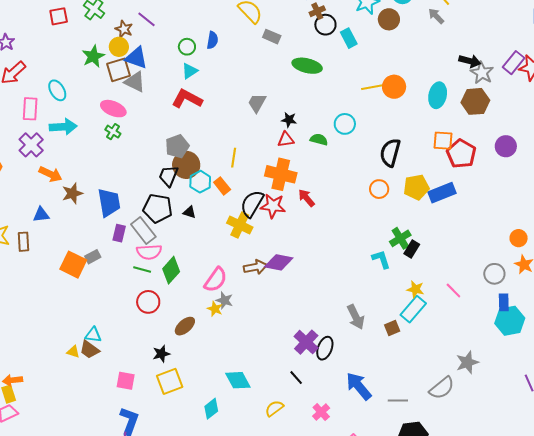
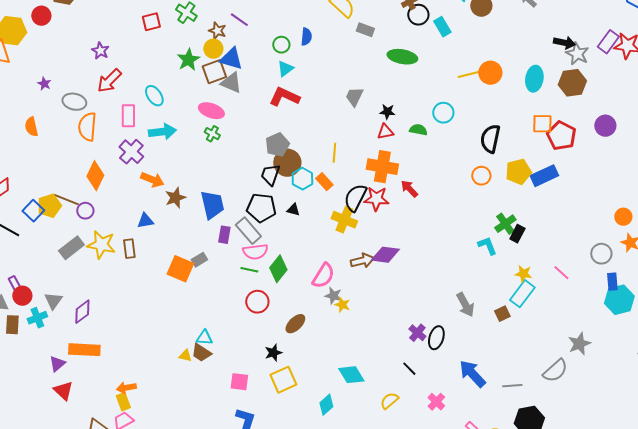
yellow star: (215, 309) -> (342, 305), moved
purple cross: (306, 342) -> (417, 333), size x0.7

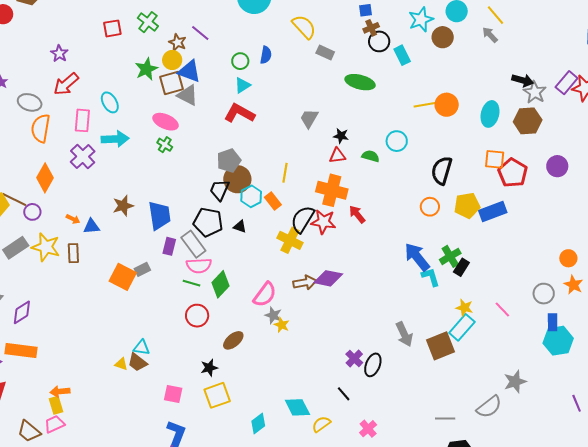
orange arrow: (152, 180) -> (73, 219), moved, size x0.6
brown square: (502, 314) -> (440, 346), size x1.8
blue arrow: (472, 374) -> (417, 257), moved
cyan diamond: (351, 375) -> (297, 407), moved

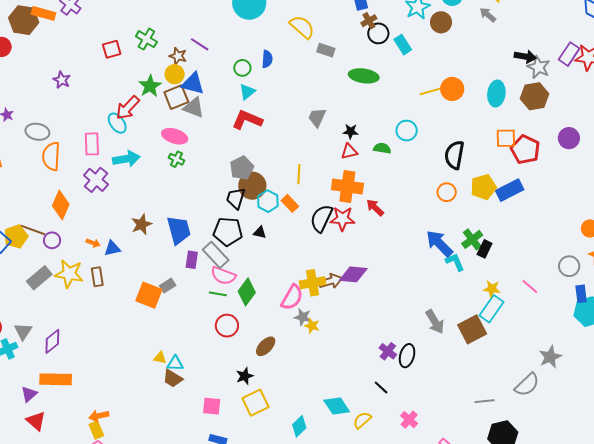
red arrow: (66, 84) -> (128, 108), moved
yellow cross: (290, 240) -> (313, 283), moved, turned -30
pink semicircle: (199, 266) -> (223, 276), turned 30
yellow triangle: (121, 364) -> (160, 358), moved

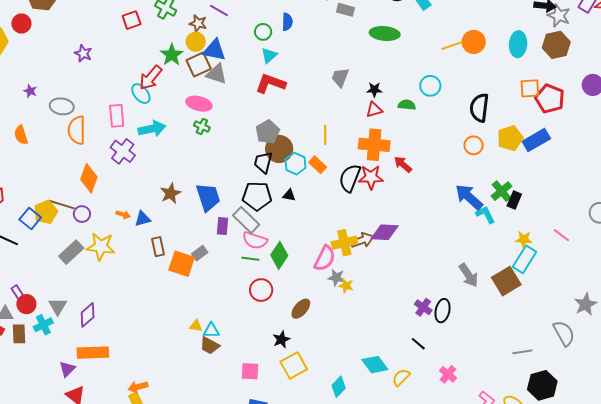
brown rectangle: (97, 277) -> (158, 247), moved
gray semicircle: (527, 385) -> (564, 333), turned -72

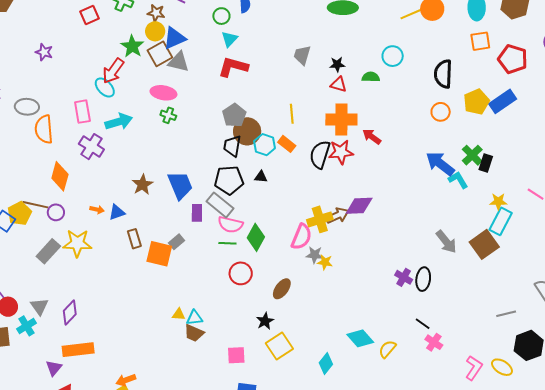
blue triangle: (214, 50) -> (175, 38), turned -30
orange square: (530, 88) -> (480, 41), moved
red triangle: (374, 110) -> (339, 84), turned 36
black line: (418, 344) -> (423, 324), moved

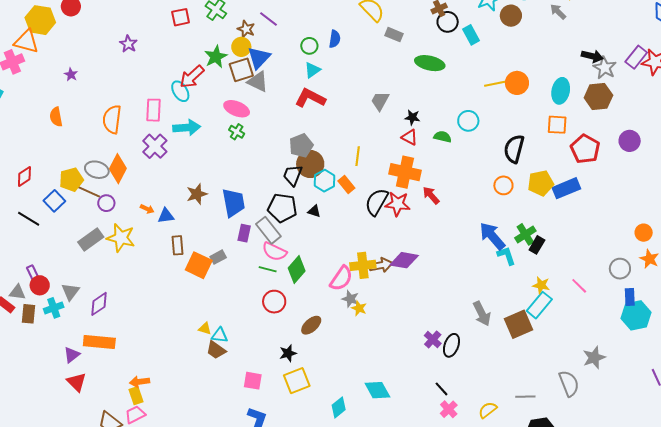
blue triangle: (175, 38) -> (259, 58), turned -35
gray ellipse: (27, 107) -> (97, 170), moved
yellow pentagon: (20, 213) -> (71, 180), moved
yellow semicircle: (387, 349) -> (488, 410), moved

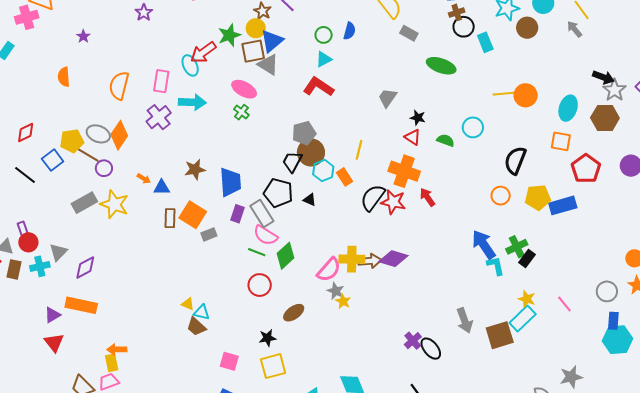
orange square: (199, 265) -> (193, 215), moved
black ellipse: (451, 345) -> (431, 349), turned -65

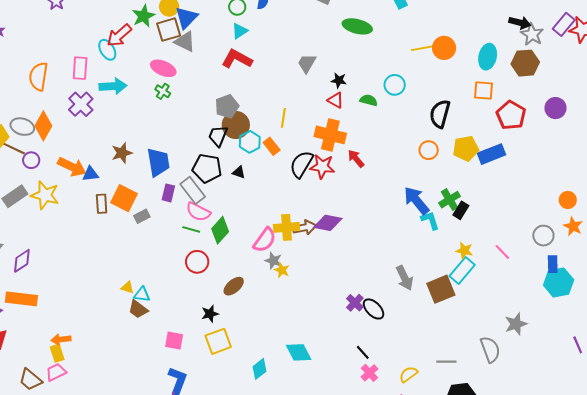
orange arrow: (144, 179) -> (72, 167), size x2.0

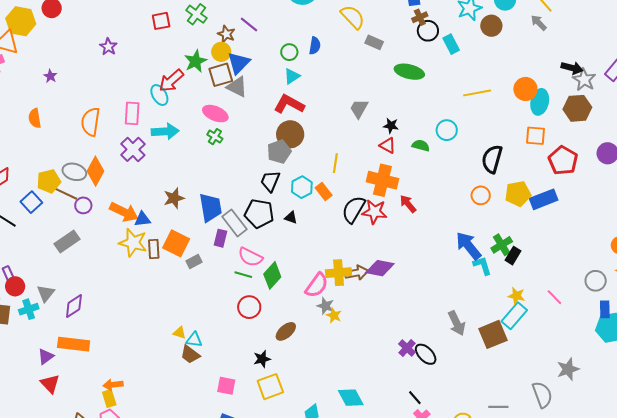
orange circle: (444, 48) -> (525, 89), moved
brown circle: (236, 125) -> (290, 134), moved
gray rectangle: (193, 190) -> (234, 223), moved
yellow star: (45, 195) -> (133, 243), moved

